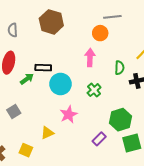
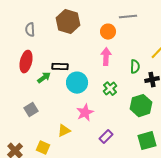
orange circle: (100, 33) -> (108, 32), moved
green hexagon: (121, 120) -> (141, 106), moved
purple rectangle: (99, 139) -> (106, 137), moved

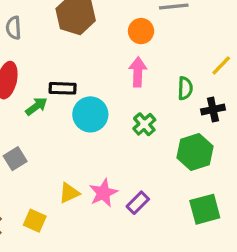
pink star: (85, 113) -> (103, 193), moved

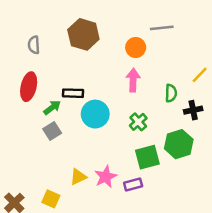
gray square: (15, 159) -> (52, 131), moved
purple rectangle: (138, 203) -> (133, 185), turned 30
green square: (205, 209) -> (147, 157), moved

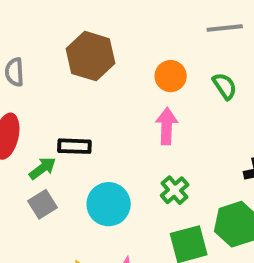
gray line: (162, 28) -> (225, 28), moved
green semicircle: (171, 93) -> (225, 86), moved, turned -36
cyan circle: (95, 114) -> (109, 204), moved

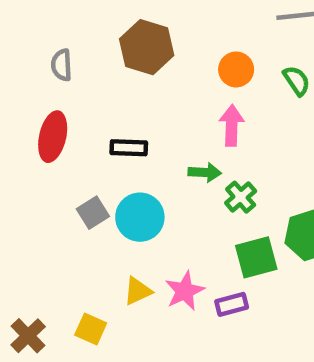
green arrow: (42, 168) -> (205, 172), moved, turned 40
cyan circle: (109, 204) -> (140, 217), moved

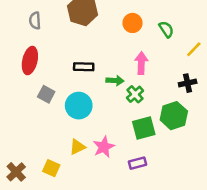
pink arrow: (232, 125) -> (141, 63), moved
black rectangle: (129, 148) -> (84, 67), moved
gray square: (93, 213) -> (46, 94), moved, turned -30
purple rectangle: (232, 304) -> (138, 163), moved

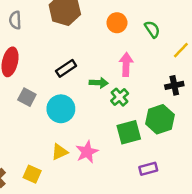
black rectangle: (84, 67) -> (66, 68), turned -36
purple rectangle: (138, 163) -> (148, 169), moved

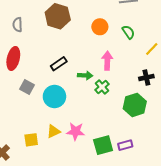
green square: (129, 132) -> (103, 145), moved
pink star: (87, 152) -> (76, 131), turned 30
yellow square: (32, 174) -> (31, 140), moved, turned -32

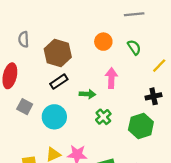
brown hexagon: (58, 16) -> (58, 53), moved
gray semicircle: (18, 25) -> (24, 39), moved
green cross: (102, 87) -> (103, 117), moved

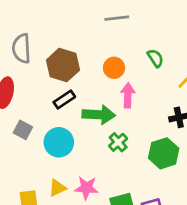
gray line: (134, 14) -> (117, 18), moved
gray semicircle: (24, 39) -> (22, 48), size x1.5
orange circle: (103, 42) -> (114, 68), moved
green arrow: (87, 94) -> (99, 115), size x1.6

